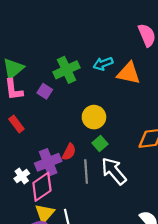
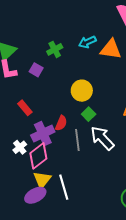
green cross: (67, 70) -> (55, 49), size x0.7
red rectangle: (16, 124) -> (25, 108), moved

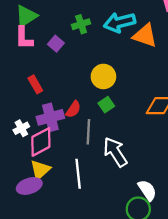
cyan arrow: (87, 42) -> (120, 22), size x1.5
white arrow: (102, 138) -> (115, 152), moved
white line: (64, 187) -> (78, 174), moved

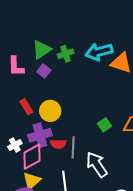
green triangle: (26, 16) -> (42, 50), moved
yellow circle: (103, 76) -> (50, 111), moved
green square: (106, 105) -> (104, 125), moved
red semicircle: (73, 109) -> (58, 144), moved, turned 56

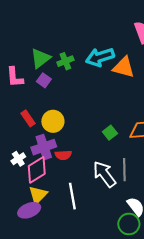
gray line: (73, 147) -> (124, 170), moved

